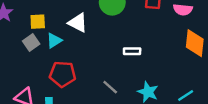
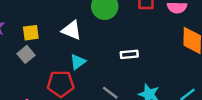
cyan triangle: (54, 41) -> (78, 62), moved

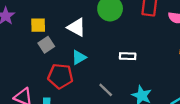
gray square: (26, 54) -> (46, 45), moved

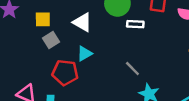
white rectangle: (128, 56) -> (135, 24), moved
gray line: (106, 90) -> (132, 68), moved

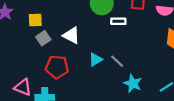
white triangle: (82, 22) -> (71, 35), moved
cyan triangle: (84, 54) -> (96, 60), moved

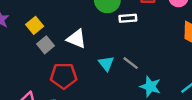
yellow square: (35, 20) -> (35, 25), turned -32
cyan triangle: (96, 60) -> (106, 63), turned -32

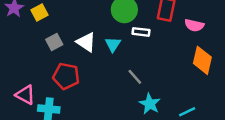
yellow square: (35, 25) -> (39, 13), moved
cyan triangle: (106, 63) -> (113, 44), moved

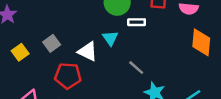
yellow square: (39, 13) -> (20, 52), moved
white triangle: (86, 42) -> (88, 51), moved

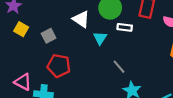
white triangle: (88, 51) -> (81, 19), moved
yellow square: (20, 52) -> (21, 29), moved, turned -32

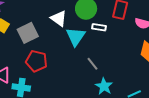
gray square: (49, 36) -> (28, 33), size x1.5
cyan triangle: (100, 38) -> (76, 37), size x1.5

